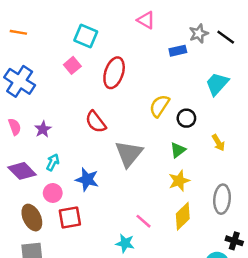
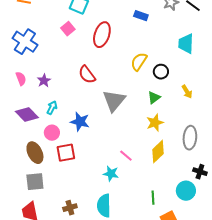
blue rectangle: (178, 51) -> (141, 16), moved, turned 32
cyan trapezoid: (217, 84) -> (186, 44), turned -40

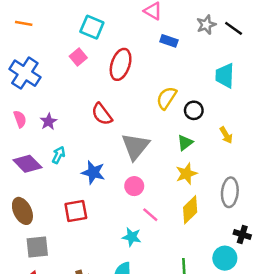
pink circle: (52, 133) -> (134, 186), moved
brown ellipse: (35, 153) -> (22, 211), moved

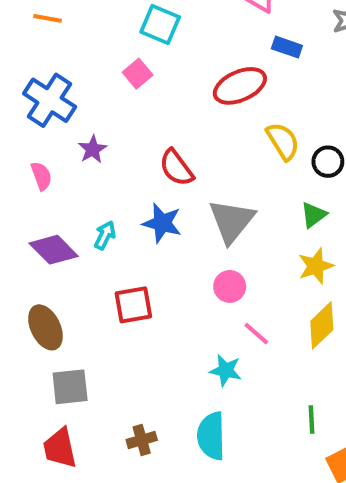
red ellipse: (121, 64) -> (240, 86), moved, turned 48
yellow semicircle: (166, 98) -> (283, 141), turned 115
purple star: (49, 122) -> (93, 149), moved
blue star: (93, 172) -> (162, 223), moved
red square: (76, 211) -> (133, 305), moved

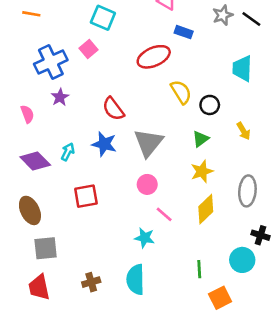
blue cross: (50, 100) -> (51, 62), moved, turned 32

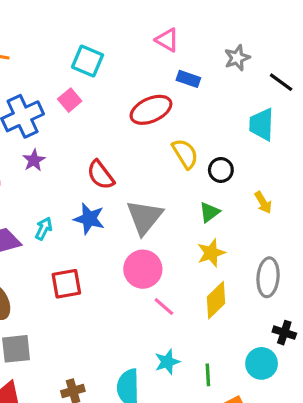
black line: (251, 19) -> (281, 82), moved
pink circle: (147, 184) -> (143, 269), size x1.5
cyan star: (145, 238) -> (167, 362), moved, turned -30

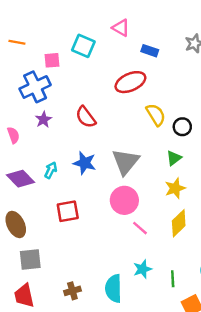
pink triangle: (167, 40) -> (121, 28), moved
blue rectangle: (188, 79) -> (150, 51), moved
pink square: (70, 100) -> (52, 60), moved, turned 35
red semicircle: (101, 175) -> (86, 117), moved

